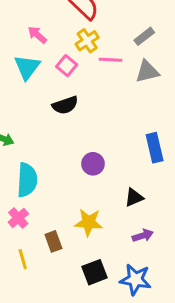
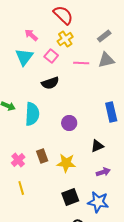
pink line: (111, 60) -> (81, 63), moved
cyan semicircle: (27, 180) -> (32, 114), moved
brown rectangle: (53, 241) -> (42, 156), moved

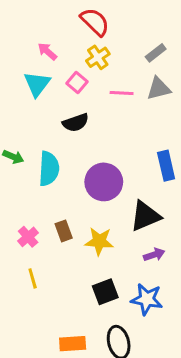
purple circle: (69, 123) -> (104, 182), size x1.6
black triangle: (97, 146) -> (145, 216), size x1.6

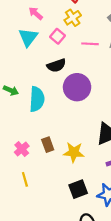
purple circle: (104, 182) -> (77, 87), moved

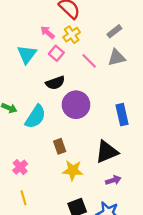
pink arrow: (36, 13) -> (48, 32), moved
pink line: (90, 44) -> (89, 61), turned 42
cyan semicircle: (37, 99) -> (36, 117), turned 30
brown rectangle: (48, 145) -> (60, 146), moved

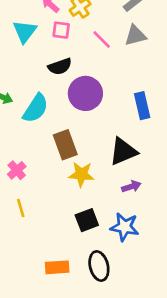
pink square: (56, 53) -> (61, 30), turned -32
brown rectangle: (60, 146) -> (65, 145), size x1.5

